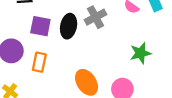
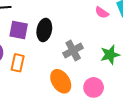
gray cross: (95, 17) -> (73, 51), moved

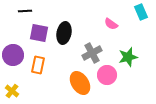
pink semicircle: (102, 13) -> (111, 24), moved
pink circle: (94, 87) -> (107, 75), moved

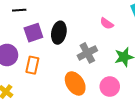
purple square: (39, 33) -> (33, 33), turned -30
pink circle: (107, 75) -> (110, 87), moved

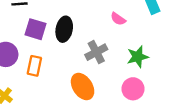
purple square: (33, 33) -> (36, 29), turned 36
pink circle: (110, 87) -> (133, 89), moved

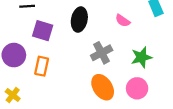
black ellipse: (64, 29) -> (79, 20), moved
orange ellipse: (83, 87) -> (103, 87), moved

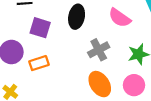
pink semicircle: (123, 21) -> (120, 18), size x1.5
orange rectangle: (42, 66) -> (39, 63), turned 60

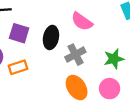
black ellipse: (77, 17) -> (51, 37), moved
pink semicircle: (120, 18) -> (82, 21), moved

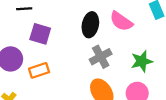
pink semicircle: (82, 21) -> (121, 21), moved
black ellipse: (51, 37) -> (90, 25), moved

